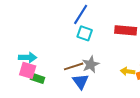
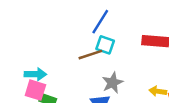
brown line: (74, 66) -> (90, 55), moved

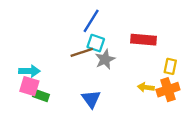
gray star: (113, 83) -> (105, 59), moved

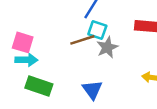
pink square: (29, 86) -> (23, 42), moved
green rectangle: (41, 95) -> (39, 86), size x1.5

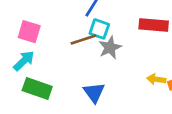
pink square: (23, 42) -> (29, 32), moved
cyan arrow: (26, 60) -> (24, 61), turned -45

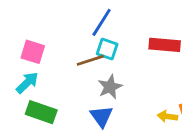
gray star: (110, 48) -> (110, 87), moved
yellow arrow: (156, 79) -> (167, 116), moved

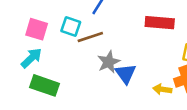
cyan square: (107, 49) -> (71, 27), moved
blue triangle: (102, 116) -> (126, 74), moved

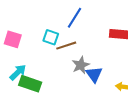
pink square: (37, 29) -> (13, 39), moved
cyan arrow: (31, 58) -> (18, 72), moved

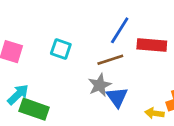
blue line: (74, 18) -> (120, 30), moved
brown line: (66, 46) -> (110, 60), moved

